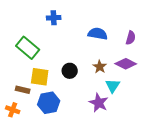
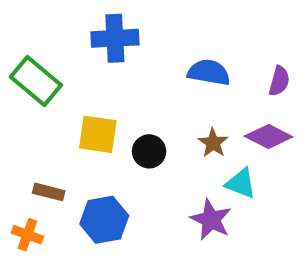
blue cross: (54, 18) -> (115, 38), size x1.5
green rectangle: (28, 48) -> (36, 81), moved
yellow square: (40, 77) -> (98, 134), moved
cyan triangle: (113, 86) -> (241, 183), turned -42

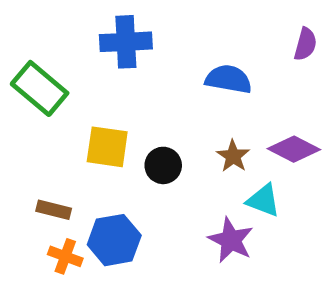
purple semicircle: (279, 81) -> (305, 44), moved
orange cross: (27, 235) -> (65, 256), moved

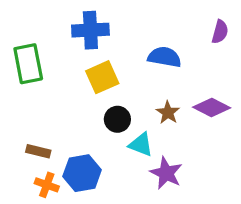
green rectangle: (40, 88) -> (28, 64), turned 39
yellow square: (107, 147) -> (102, 77), moved, turned -32
cyan triangle: (263, 200) -> (141, 145), moved

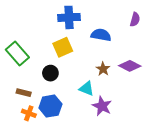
blue cross: (90, 30) -> (69, 17), moved
green rectangle: (28, 64) -> (17, 53), moved, turned -30
black circle: (117, 119) -> (50, 73), moved

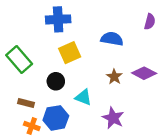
blue cross: (69, 17) -> (58, 19), moved
cyan triangle: (87, 89) -> (83, 97), moved

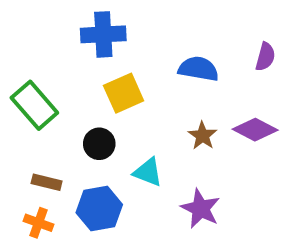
purple semicircle: (150, 22) -> (265, 57), moved
orange cross: (32, 126) -> (38, 223), moved

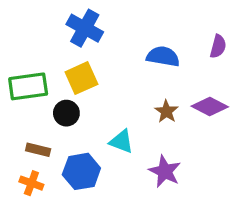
blue cross: (103, 34) -> (85, 28), turned 32
yellow square: (124, 93) -> (81, 78), moved
green rectangle: (34, 105) -> (28, 86), turned -57
black circle: (99, 144) -> (66, 113), moved

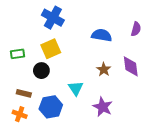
green rectangle: (28, 86) -> (18, 54), size x0.6
purple diamond: (210, 106) -> (131, 66), turned 55
cyan triangle: (121, 141) -> (76, 88), turned 35

